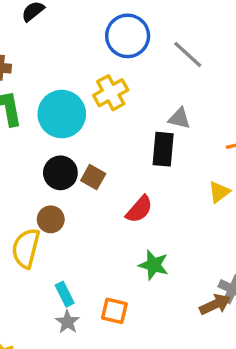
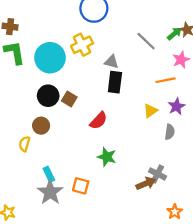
gray line: (188, 55) -> (146, 41), moved
gray triangle: (179, 118) -> (111, 62), moved
yellow semicircle: (26, 248) -> (24, 144), size x0.6
gray star: (67, 322) -> (50, 192), size x1.6

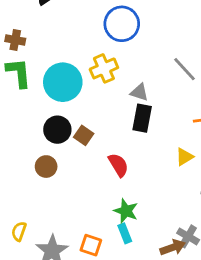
red semicircle: (98, 121) -> (118, 165), turned -78
yellow semicircle: (24, 144) -> (19, 231), moved
cyan rectangle: (49, 174) -> (125, 233), moved

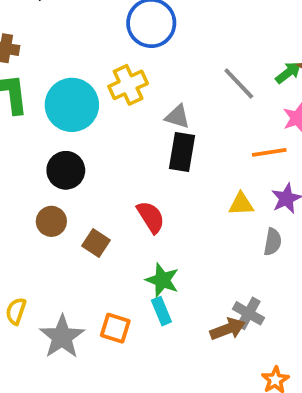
brown square: (84, 135) -> (96, 243), moved
yellow triangle: (184, 157) -> (241, 204), turned 30

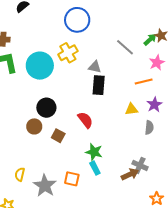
black circle: (66, 170) -> (46, 108), moved

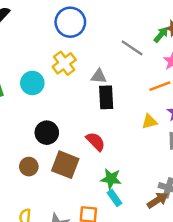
cyan circle: (40, 66) -> (32, 83), size x0.7
brown circle: (34, 126) -> (29, 167), moved
brown square: (58, 136) -> (65, 165), size x1.6

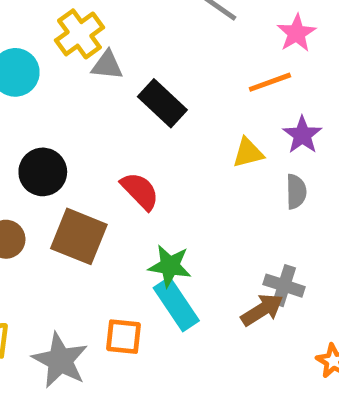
gray triangle: (99, 76) -> (107, 65), moved
black rectangle: (106, 97) -> (162, 103), turned -45
cyan rectangle: (115, 198) -> (176, 304), size x1.5

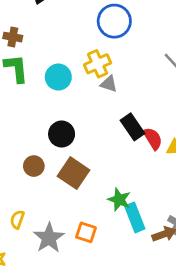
black rectangle: (162, 103) -> (132, 127), moved
red semicircle: (140, 191) -> (153, 139), moved
cyan rectangle: (176, 304) -> (135, 217), moved

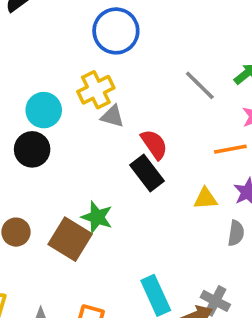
black circle: (62, 134) -> (32, 149), moved
red semicircle: (153, 139) -> (154, 144), moved
green star: (119, 200) -> (97, 217), moved

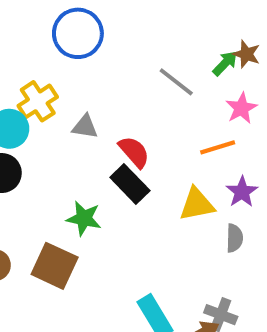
yellow cross: (96, 90) -> (38, 101), moved
yellow triangle: (205, 198) -> (197, 204), size x1.4
green star: (97, 217) -> (84, 218), moved

